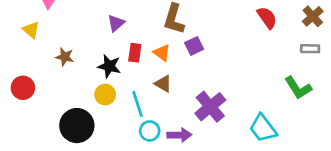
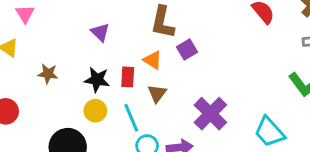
purple triangle: (116, 23) -> (100, 32), turned -30
red rectangle: (135, 53) -> (128, 77), moved
brown triangle: (163, 84) -> (157, 93), turned 42

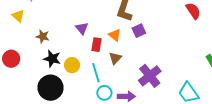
purple triangle: (100, 32) -> (82, 28), moved
black star: (97, 80) -> (52, 59), moved

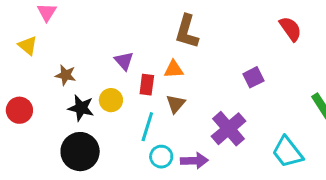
purple square: (139, 31) -> (253, 77), moved
orange triangle: (115, 35) -> (174, 69), turned -40
yellow circle: (72, 65) -> (111, 100), moved
cyan line: (96, 73) -> (147, 127), turned 36

